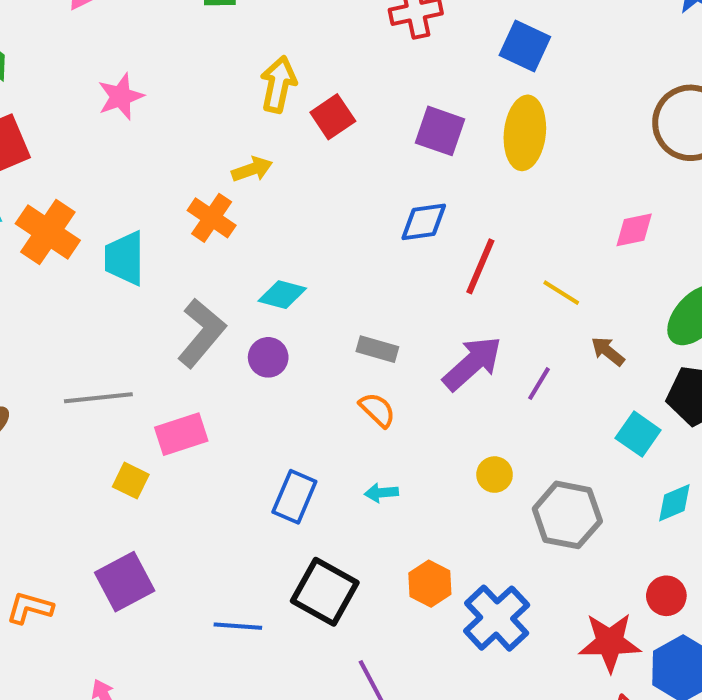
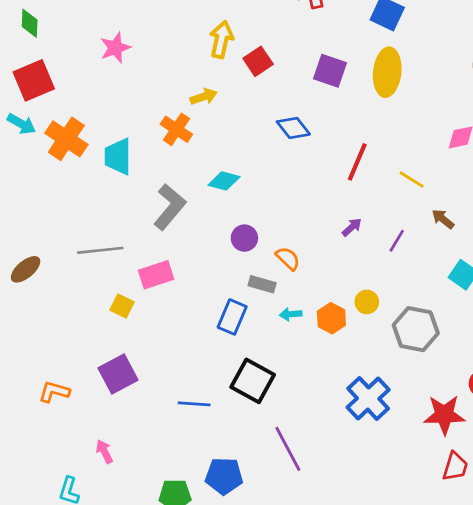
blue diamond: (424, 222) -> (293, 128), moved, turned 60
gray rectangle: (377, 349) -> (262, 284), moved
purple circle: (268, 357) -> (244, 238), moved
purple arrow: (472, 363) -> (352, 227), size x0.5
orange hexagon: (430, 584) -> (331, 318), moved

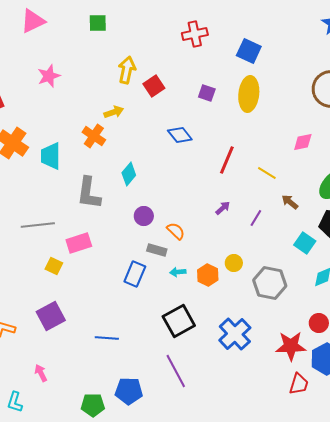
purple square: (330, 71) -> (207, 93), size x0.7
cyan diamond: (224, 181) -> (129, 174), turned -65
gray L-shape: (170, 207) -> (89, 193), turned 148
black square: (253, 381) -> (179, 321), moved, turned 32

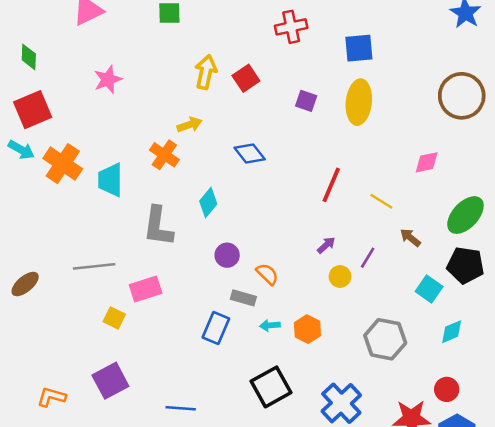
blue square: (249, 51) -> (359, 48), turned -30
red square: (154, 86) -> (246, 78), moved
blue diamond: (180, 135) -> (250, 154), moved
yellow circle: (234, 263) -> (340, 276), moved

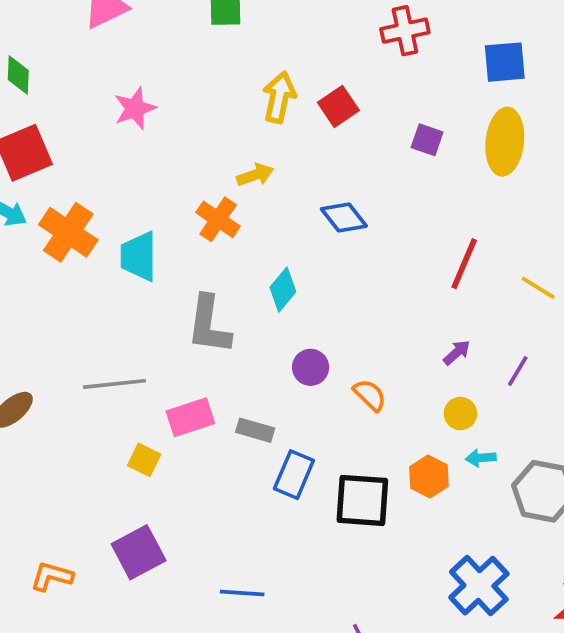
yellow circle: (340, 276) -> (460, 414), moved
gray rectangle: (243, 298) -> (255, 430), moved
cyan arrow: (270, 325) -> (481, 458), moved
black square: (271, 387) -> (362, 500), moved, turned 33

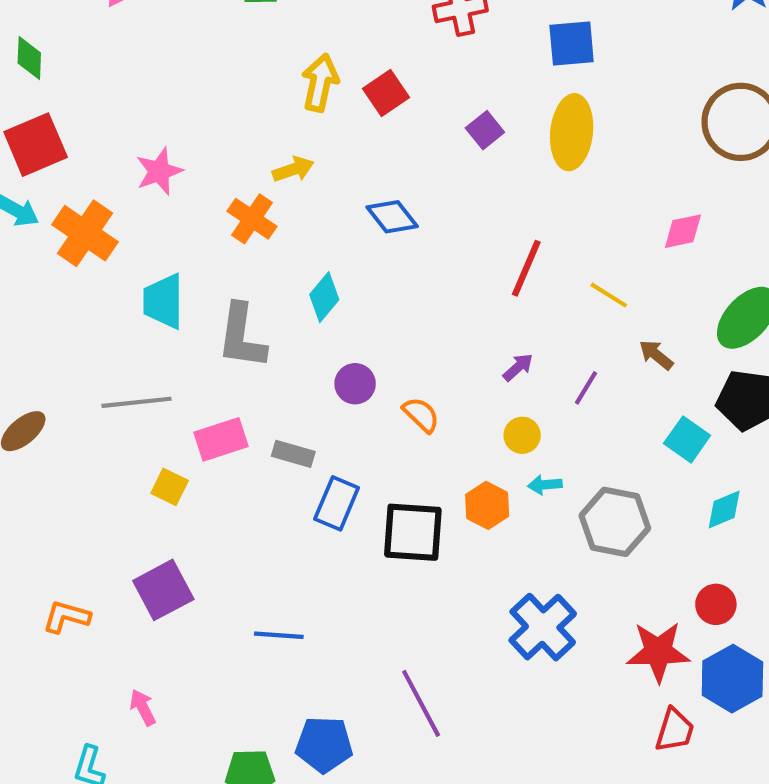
pink star: (135, 108) -> (159, 171), moved
purple square: (427, 140) -> (485, 130), turned 32
cyan trapezoid: (139, 256) -> (163, 301), moved

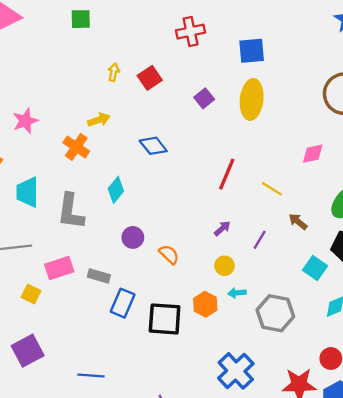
yellow arrow: (320, 83) -> (114, 72), size x0.6

